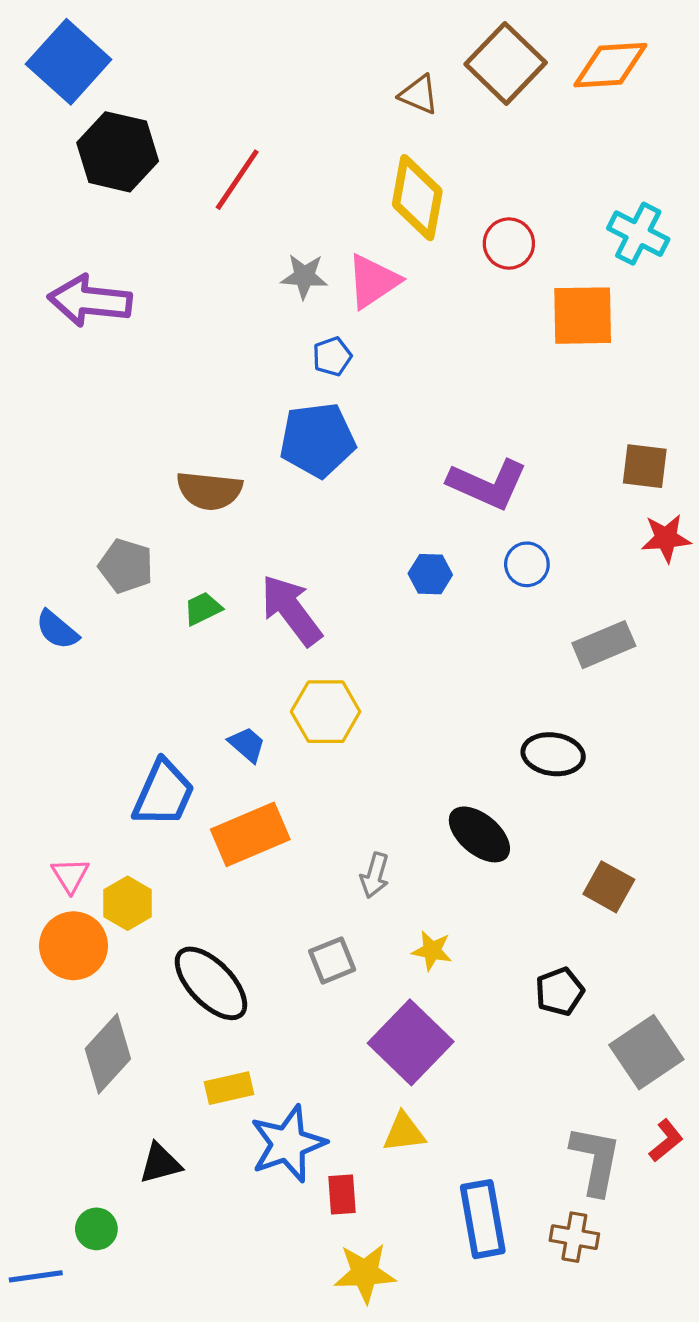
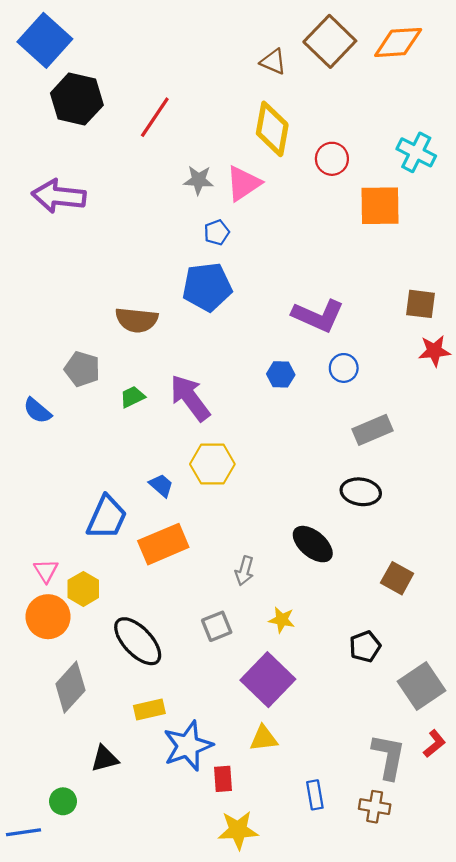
gray rectangle: (604, 645) -> (372, 430), moved
blue rectangle: (483, 1219) -> (315, 795), size x0.6

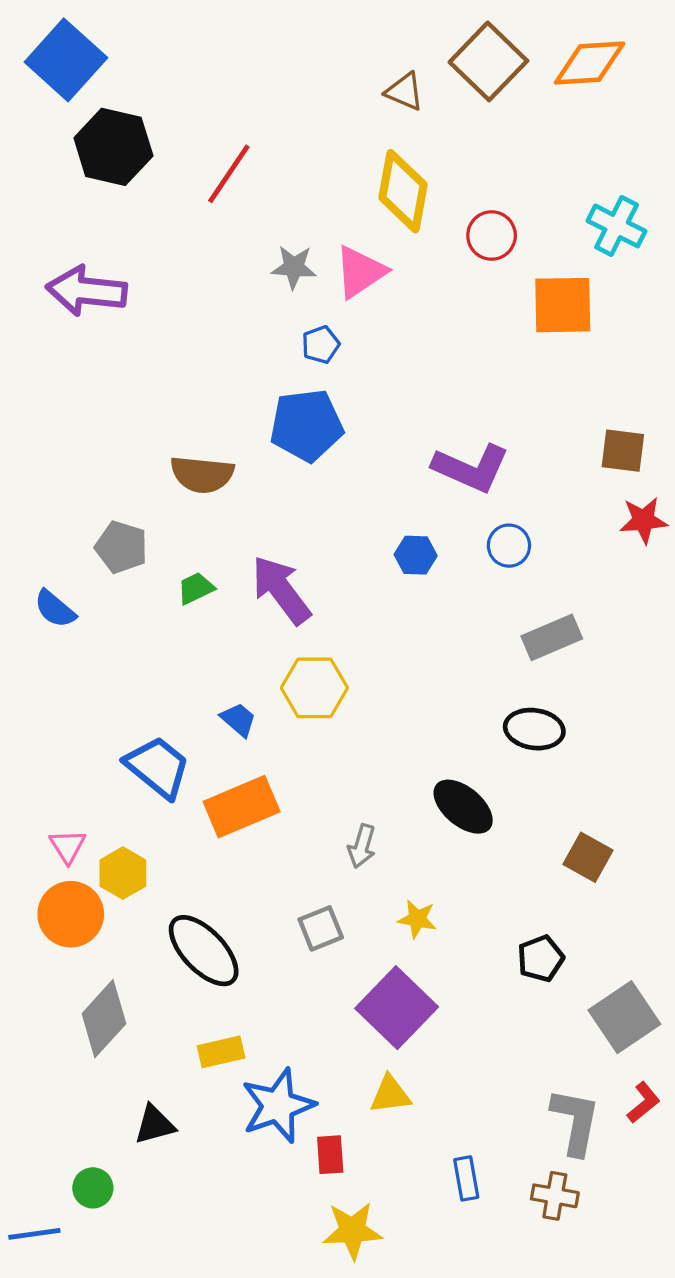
blue trapezoid: (107, 517) -> (158, 767), turned -75

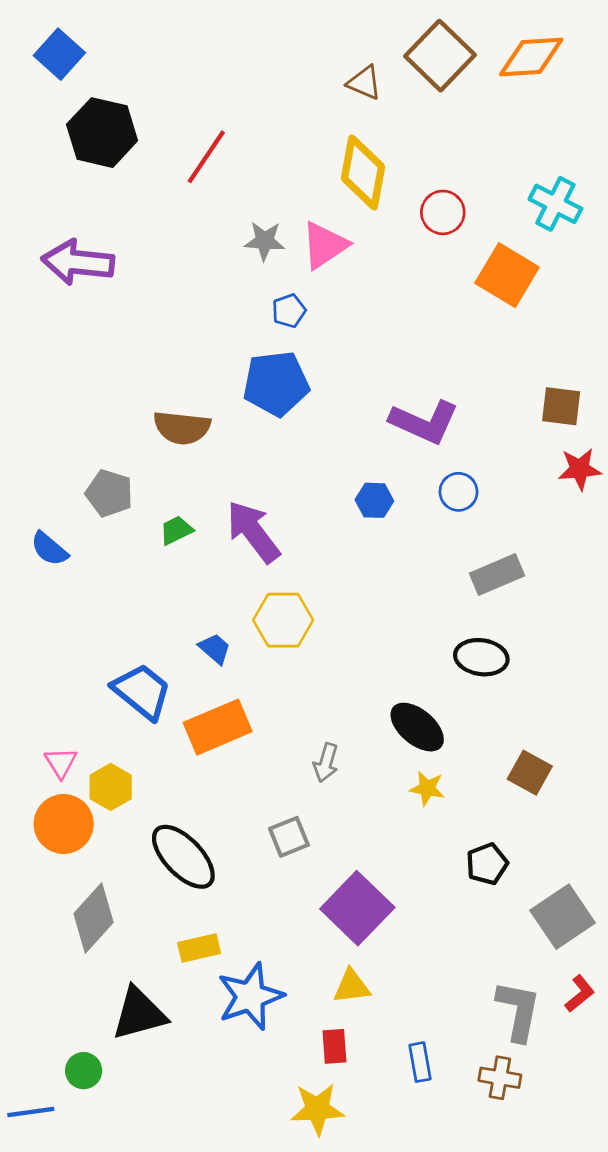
blue square: (66, 60) -> (59, 54), size x0.7
orange square: (563, 305) -> (507, 275), turned 32
yellow star: (417, 919) -> (427, 788), moved
black triangle: (155, 1125) -> (139, 1014), size x1.5
red rectangle: (330, 1155) -> (334, 1046), moved

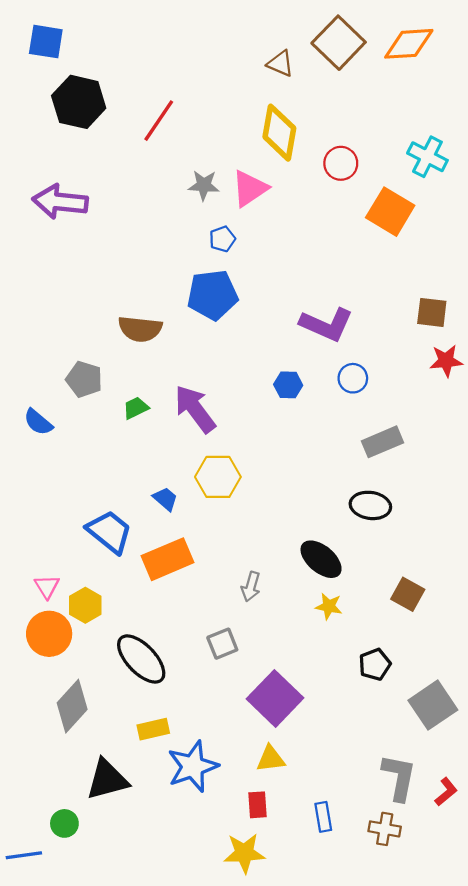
blue square: (59, 54) -> (46, 42), turned -33
red L-shape: (580, 994) -> (446, 792), moved

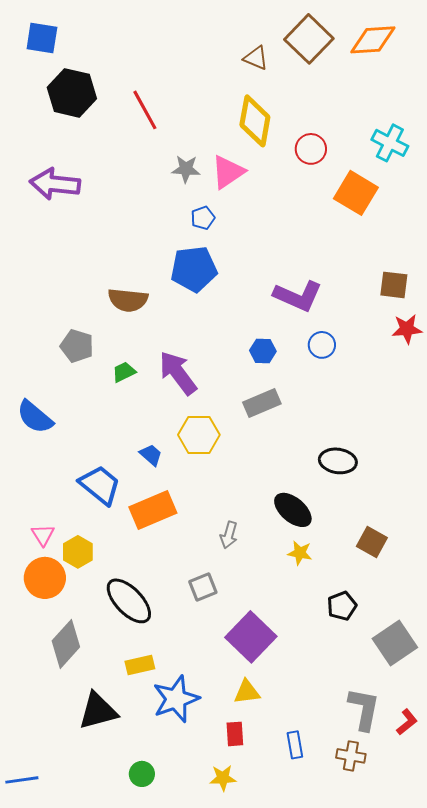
red line: (159, 121) -> (145, 110), turned -63
blue semicircle: (38, 422) -> (35, 417), moved, size x1.4
gray rectangle: (382, 442) -> (262, 403), moved
green circle: (64, 823) -> (142, 774), moved
yellow star: (244, 853) -> (223, 778), size x0.7

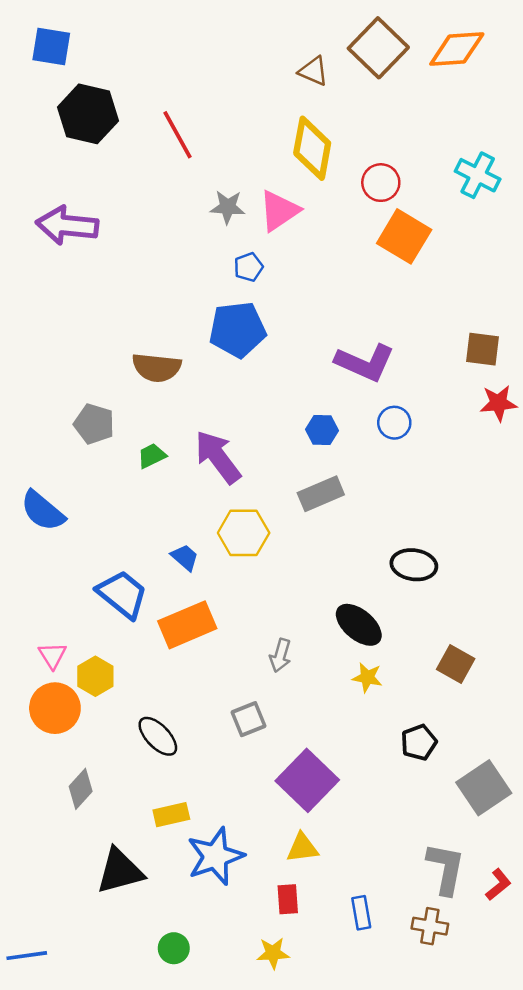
orange square: (356, 193) -> (404, 236), moved
black ellipse: (129, 601) -> (158, 736), size x0.7
gray diamond: (66, 644) -> (81, 789), size x0.7

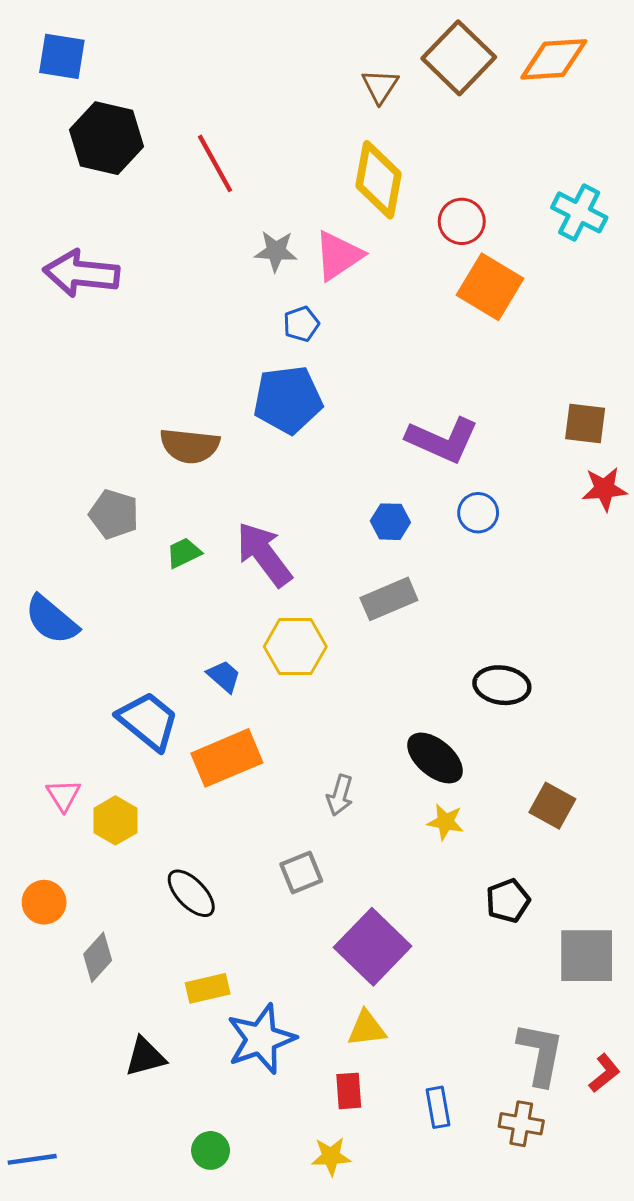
brown triangle: (313, 71) -> (380, 86), turned 40
orange circle: (55, 708) -> (44, 902), moved, size x0.7
gray square: (484, 788) -> (587, 956), turned 34
black triangle: (120, 871) -> (145, 1057), size x0.7

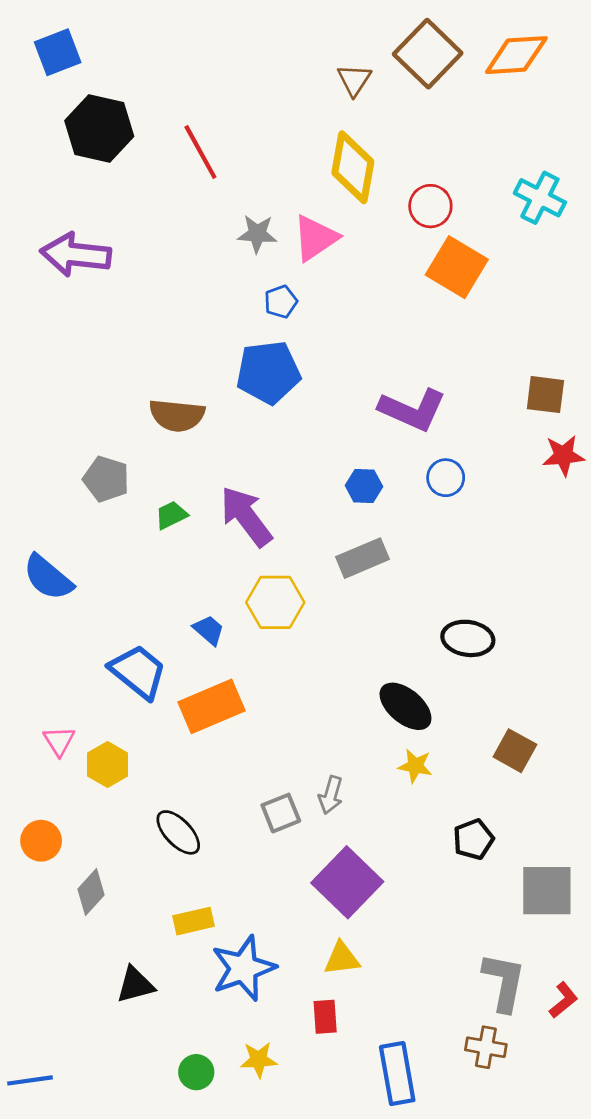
blue square: (62, 56) -> (58, 52), turned -30
gray arrow: (340, 795) -> (331, 795), moved
blue rectangle: (438, 1107) -> (397, 1074), moved, size x1.6
yellow star: (331, 1156) -> (259, 1060), moved

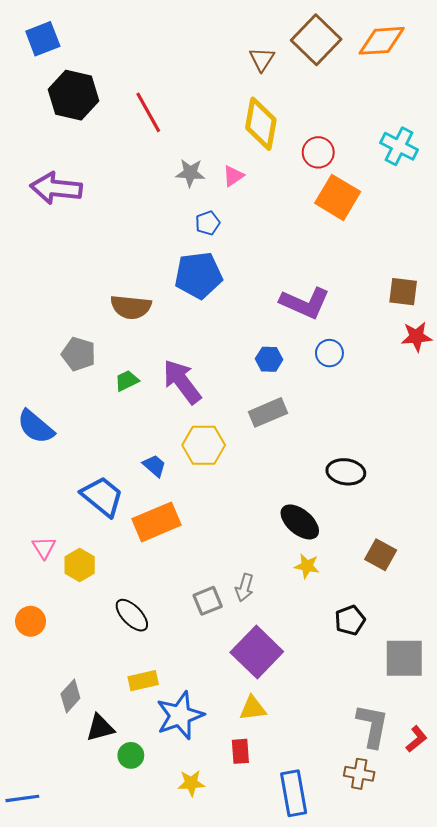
pink triangle: (315, 238) -> (233, 176), size x0.6
gray diamond: (91, 892) -> (70, 696), moved
green circle: (196, 1072) -> (131, 755), moved

